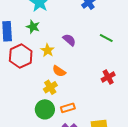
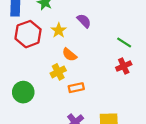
green line: (106, 38) -> (124, 42), moved
orange rectangle: (68, 108) -> (76, 88), moved
green circle: (45, 109) -> (23, 92), moved

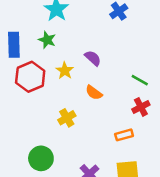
orange semicircle: (69, 55) -> (94, 93), moved
orange rectangle: (76, 88) -> (124, 135), moved
green circle: (23, 92) -> (41, 158), moved

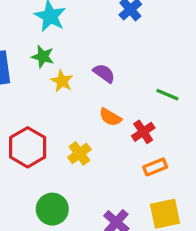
yellow star: (65, 71) -> (62, 81), moved
red hexagon: (30, 77) -> (28, 147), moved
red cross: (141, 107) -> (143, 132), moved

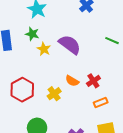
purple semicircle: (104, 73) -> (70, 45), size x1.6
green line: (167, 95) -> (112, 41), moved
orange semicircle: (110, 117) -> (72, 81), moved

